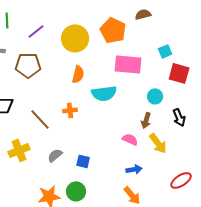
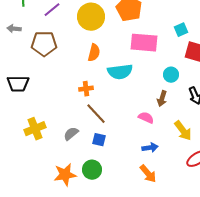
brown line: (40, 119) -> (96, 114), moved
yellow arrow: (158, 143) -> (183, 131), moved

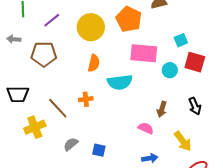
cyan circle: (171, 75) -> (170, 70), moved
brown line: (96, 114) -> (58, 108), moved
yellow cross: (35, 129) -> (35, 127), moved

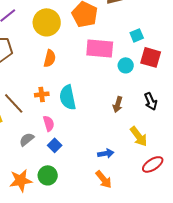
cyan semicircle: (120, 82) -> (68, 97), moved, turned 85
pink semicircle: (146, 128) -> (49, 123), moved, turned 49
blue square: (99, 150) -> (55, 145), turned 32

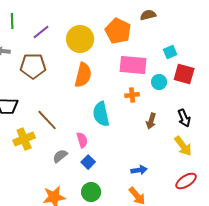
orange semicircle: (50, 58) -> (83, 75), size x1.4
orange cross: (42, 94) -> (132, 95), moved
yellow arrow: (139, 136) -> (183, 146), moved
green circle: (48, 175) -> (91, 192), moved

